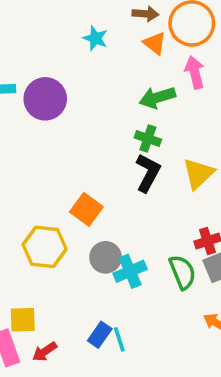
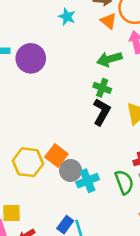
orange square: (86, 209) -> (56, 155), moved

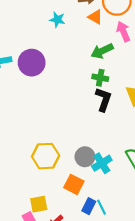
orange square: (56, 155) -> (74, 184), moved

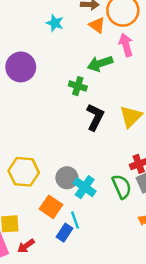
green cross: (100, 78) -> (78, 86), moved
cyan cross: (102, 163) -> (85, 187), turned -30
cyan line: (102, 207) -> (75, 220), moved

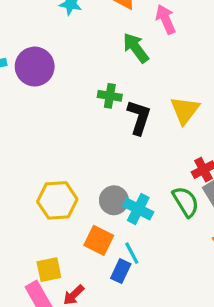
green arrow: (100, 64) -> (136, 48), turned 80
green cross: (78, 86) -> (110, 96), moved

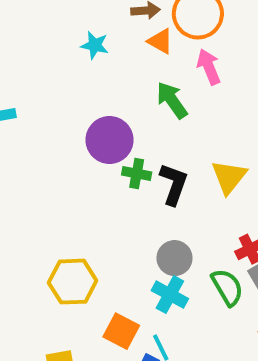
purple circle: (35, 67) -> (110, 140), moved
green cross: (110, 96) -> (137, 174), moved
gray circle: (114, 200) -> (175, 258), moved

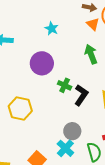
cyan star: (95, 45) -> (52, 28), moved
purple circle: (110, 140) -> (42, 63), moved
yellow hexagon: (73, 282) -> (20, 108), moved

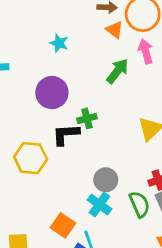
green arrow: (91, 54) -> (117, 71), turned 66
green cross: (65, 85) -> (87, 118), turned -32
black L-shape: (81, 95) -> (66, 134), moved, turned -120

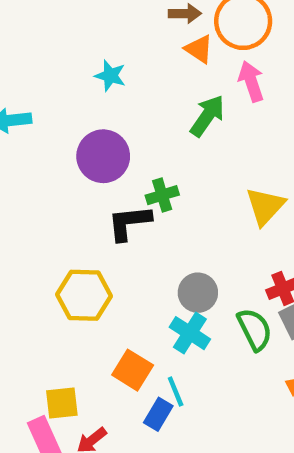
yellow hexagon: (31, 158) -> (84, 295), moved

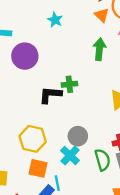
green arrow: (207, 116) -> (99, 49), turned -40
purple circle: (103, 156) -> (25, 56), moved
yellow hexagon: (84, 295) -> (33, 139), moved
orange square: (133, 370) -> (38, 168), turned -30

